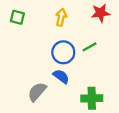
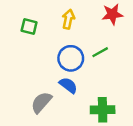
green square: (17, 17) -> (29, 26), moved

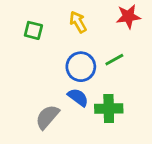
yellow arrow: (68, 19) -> (78, 22), turned -42
green cross: (103, 110) -> (109, 109), moved

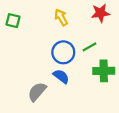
green square: (33, 30) -> (13, 21), moved
green cross: (109, 109) -> (104, 71), moved

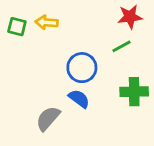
yellow arrow: (61, 17) -> (47, 22), moved, turned -56
green line: (90, 47) -> (121, 46), moved

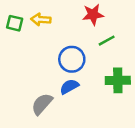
red star: (130, 17) -> (93, 15), moved
blue semicircle: (79, 99) -> (69, 87), turned -66

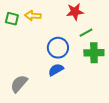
green cross: (118, 80) -> (94, 53), moved
gray semicircle: (42, 104) -> (19, 84), moved

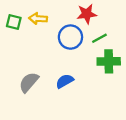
blue circle: (58, 48) -> (70, 37), moved
gray semicircle: (19, 84) -> (29, 82), moved

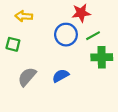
yellow arrow: (38, 19) -> (24, 16), moved
green square: (14, 22) -> (13, 44), moved

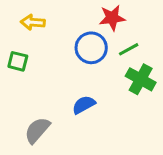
green cross: (102, 57) -> (141, 79), turned 30
gray semicircle: (27, 77) -> (37, 130), moved

